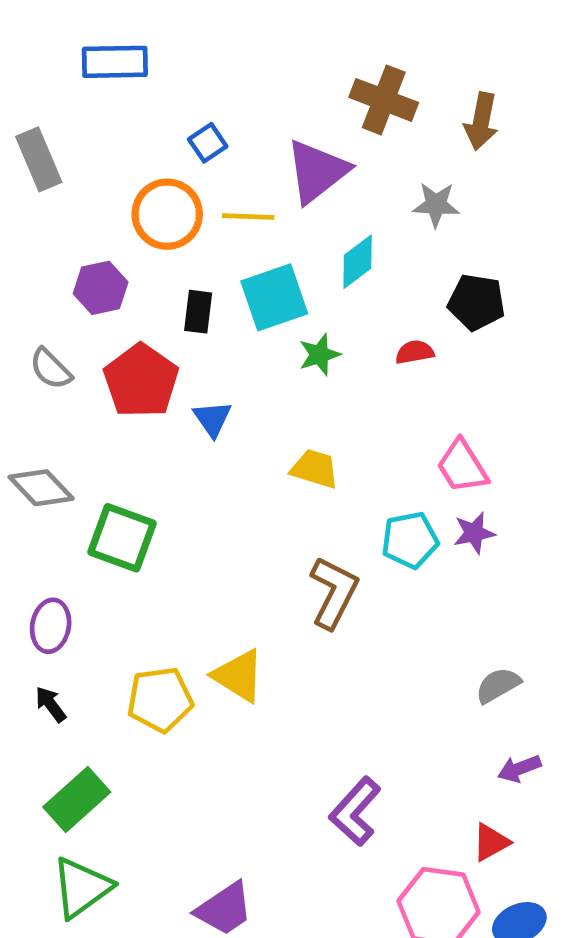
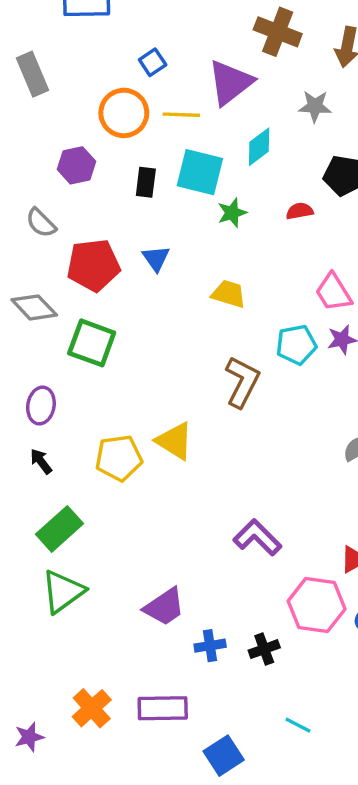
cyan square: (274, 297) -> (200, 172), turned 33
red pentagon: (141, 381) -> (93, 265), moved, turned 30
purple L-shape: (355, 811) -> (257, 537), turned 93

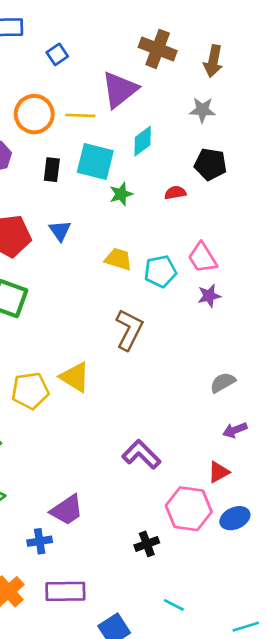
blue square: (153, 62) -> (57, 54), moved
gray star: (315, 106) -> (202, 110), moved
cyan pentagon: (296, 345) -> (160, 271), moved
blue cross: (210, 646) -> (40, 541), moved

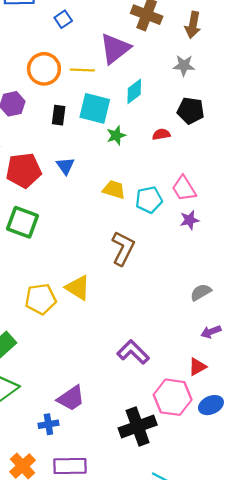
black cross: (147, 544) -> (138, 427), size x1.8

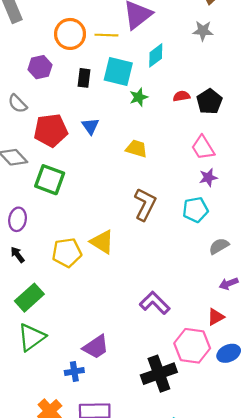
black pentagon: (191, 111) -> (209, 101), moved, turned 30
cyan pentagon: (149, 200) -> (195, 210), moved

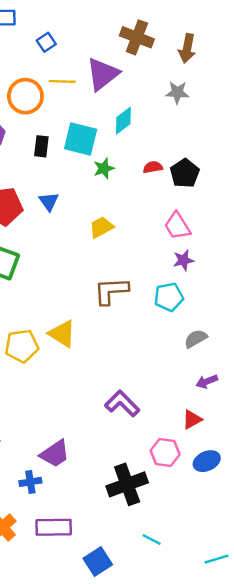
yellow line: (106, 35) -> (62, 81), moved
yellow trapezoid: (136, 149) -> (101, 227), turned -45
brown L-shape: (145, 204) -> (111, 291), turned -120
pink hexagon: (192, 346) -> (165, 453), size x0.7

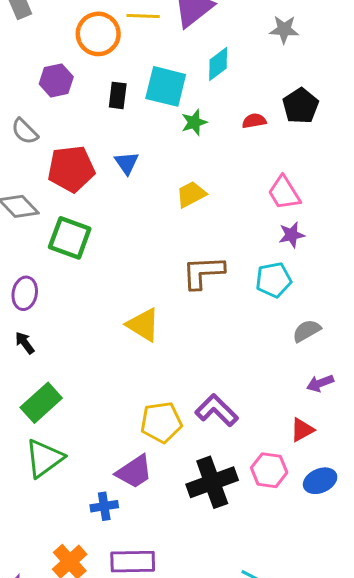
black pentagon: (185, 173) -> (301, 106), moved
yellow pentagon: (22, 346) -> (161, 422), moved
black cross: (127, 484) -> (212, 482), moved

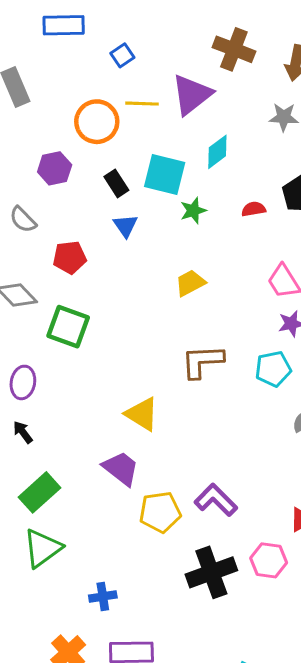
black rectangle: (118, 95) -> (116, 183), turned -40
blue triangle: (127, 163) -> (125, 226), moved
red pentagon: (71, 169) -> (70, 257), size x0.7
purple trapezoid: (134, 472) -> (121, 468), moved, turned -108

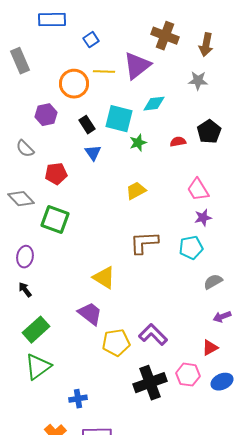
cyan diamond: (217, 152) -> (154, 104), turned 30

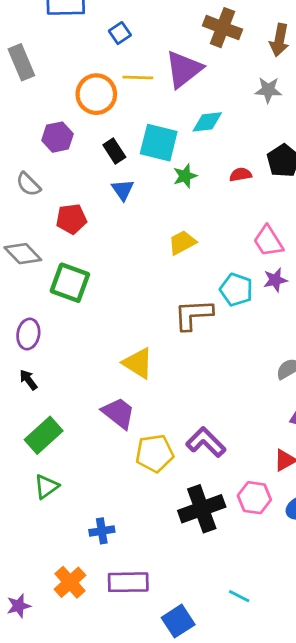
cyan pentagon: (191, 248) -> (236, 290), moved, turned 30
green triangle: (38, 367) -> (46, 487), size x0.7

